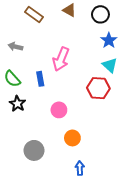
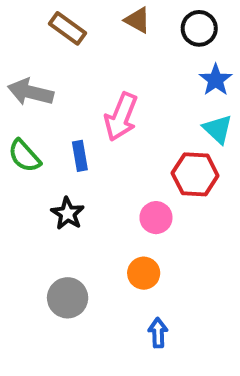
gray arrow: (15, 47) -> (31, 92), size x1.5
black star: (17, 104) -> (68, 213), moved
pink circle: (59, 110) -> (156, 218), moved

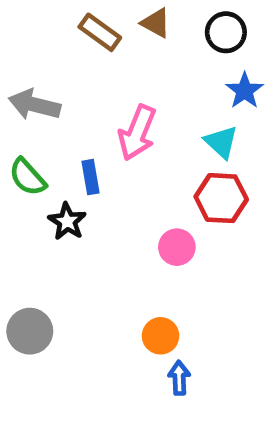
brown rectangle: (68, 28) -> (100, 32), moved
cyan triangle: (218, 129) -> (221, 142), moved
black star: (68, 213) -> (67, 221), moved
orange circle: (144, 273) -> (161, 336), moved
gray circle: (68, 298) -> (30, 331), moved

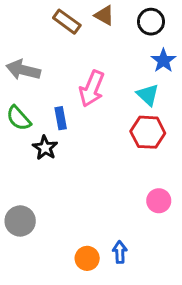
pink circle: (177, 247) -> (159, 201), moved
orange circle: (161, 336) -> (87, 258), moved

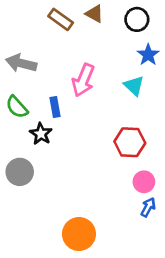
red hexagon: (148, 132) -> (130, 142), moved
gray circle: (20, 221) -> (20, 172), moved
blue arrow: (120, 252) -> (148, 207), moved, turned 30
orange circle: (87, 258) -> (79, 234), size x1.5

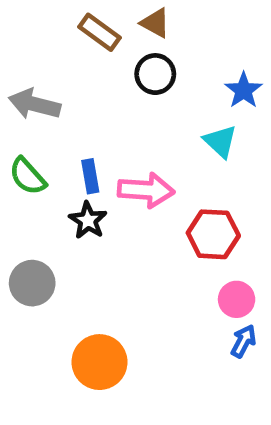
black circle: (137, 19) -> (155, 74), moved
pink arrow: (83, 80) -> (146, 190), moved, turned -108
black star: (41, 134) -> (88, 220), moved
orange circle: (79, 234) -> (99, 362), moved

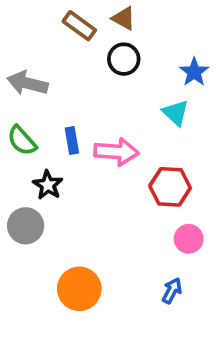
black star: (88, 220) -> (48, 185), moved
blue arrow: (244, 341) -> (172, 291), moved

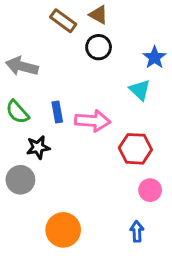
black star: (48, 185) -> (38, 147), turned 30
blue arrow: (172, 291) -> (137, 231), turned -30

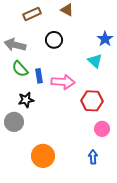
brown rectangle: (63, 21) -> (32, 14), moved, turned -60
black circle: (99, 47) -> (54, 40), moved
green semicircle: (17, 112) -> (20, 69), moved

